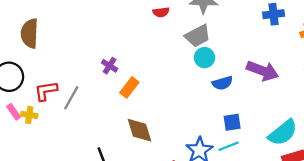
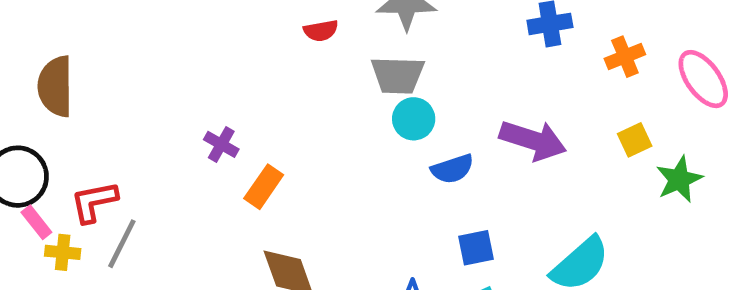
gray trapezoid: (198, 36) -> (398, 75), turned 32
gray line: (71, 98) -> (122, 244), moved
pink rectangle: (14, 112) -> (36, 222), moved

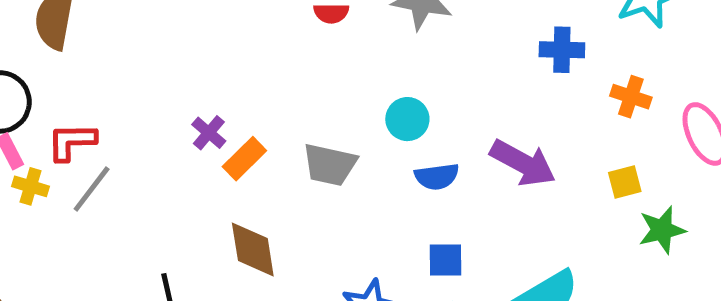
orange cross: (625, 57) -> (631, 97), turned 30
gray trapezoid: (398, 75) -> (330, 165), moved
purple cross: (221, 144) -> (209, 133), moved

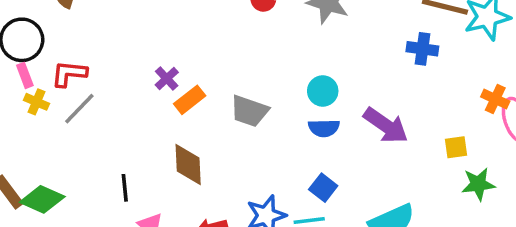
orange cross: (631, 97) -> (495, 99), moved
cyan circle: (407, 119) -> (323, 91), moved
blue square: (446, 260) -> (323, 188), turned 32

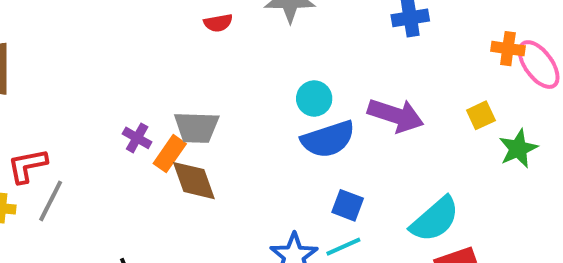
gray trapezoid: (249, 111) -> (196, 127), moved
blue semicircle: (324, 128) -> (328, 139), size x1.5
brown diamond: (188, 164) -> (194, 181), moved

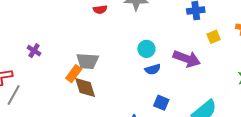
yellow square: (481, 115) -> (214, 37), moved
purple cross: (137, 138) -> (34, 51), moved
blue semicircle: (328, 139) -> (153, 69), size x0.6

